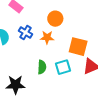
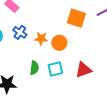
orange circle: (55, 19) -> (59, 43), moved
orange square: (78, 47) -> (76, 18), moved

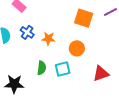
orange circle: (59, 43) -> (77, 48), moved
red triangle: (83, 70) -> (101, 73), moved

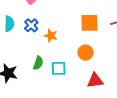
orange square: (84, 18) -> (89, 23), turned -30
orange circle: (77, 48) -> (86, 53), moved

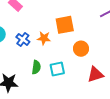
orange square: (89, 23) -> (65, 25), moved
blue cross: (31, 25) -> (23, 39), moved

